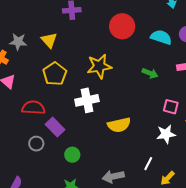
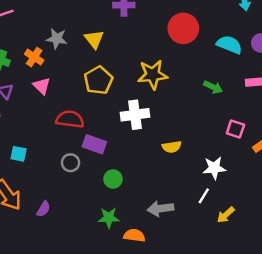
yellow semicircle: (119, 125) -> (172, 147), size x0.7
purple rectangle: (55, 127) -> (94, 144), turned -30
white star: (166, 134) -> (214, 168), moved

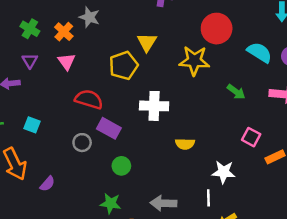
yellow triangle: (94, 39) -> (147, 42), moved
yellow star: (153, 75) -> (194, 61), moved
white line: (204, 196) -> (208, 198), turned -42

